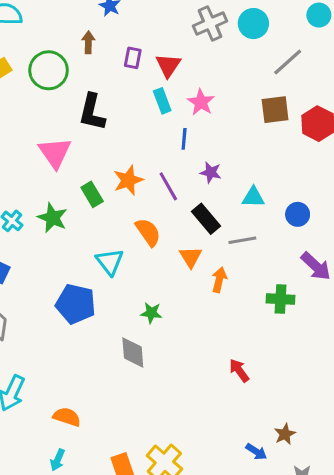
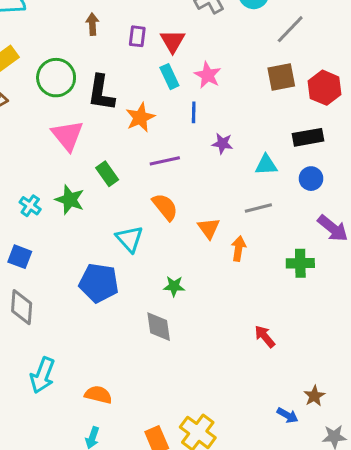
green circle: (49, 70) -> (56, 78), moved
orange star: (128, 180) -> (140, 117), moved
purple line: (168, 186) -> (165, 161), moved, turned -68
black rectangle: (206, 219) -> (308, 137), moved, turned -56

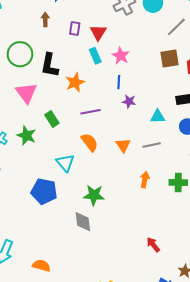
blue line: (194, 112) -> (119, 82), moved
orange triangle: (209, 228) -> (123, 145), moved
orange arrow: (239, 249) -> (145, 180), moved
green star: (174, 286) -> (94, 195), size x1.5
red arrow: (265, 336) -> (153, 245), moved

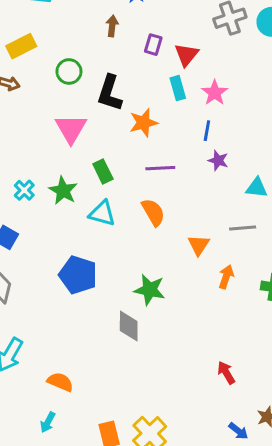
green circle: (20, 54) -> (69, 71), size x0.7
orange triangle: (123, 145) -> (199, 245), moved
cyan triangle: (65, 163) -> (102, 213), moved, turned -42

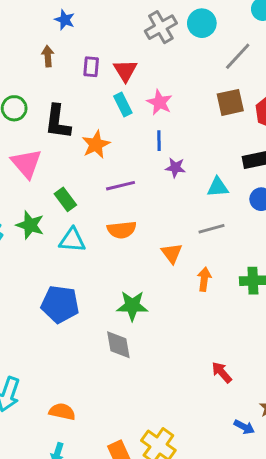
orange semicircle: (153, 212) -> (122, 230), turned 124

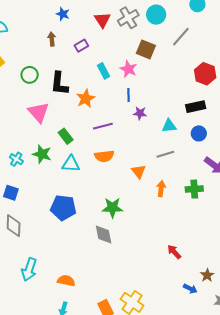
purple rectangle: (91, 67) -> (81, 46), turned 56
red triangle: (125, 71) -> (102, 20), moved
brown square: (230, 102) -> (146, 49), moved, turned 36

